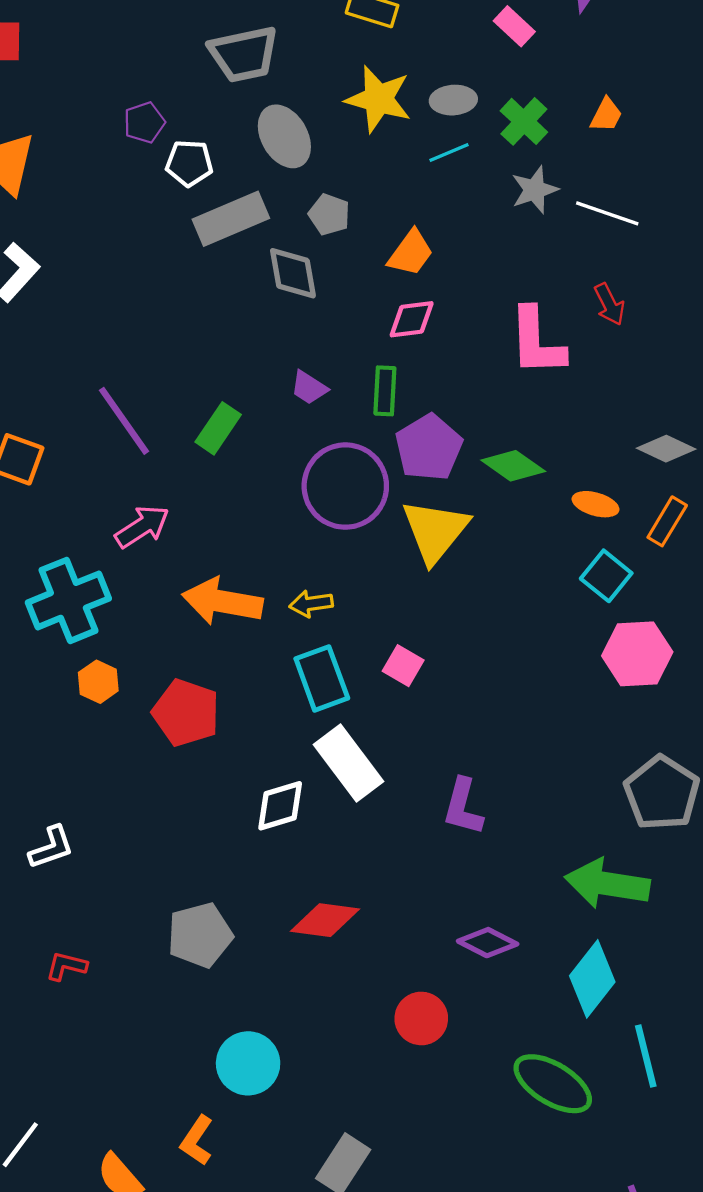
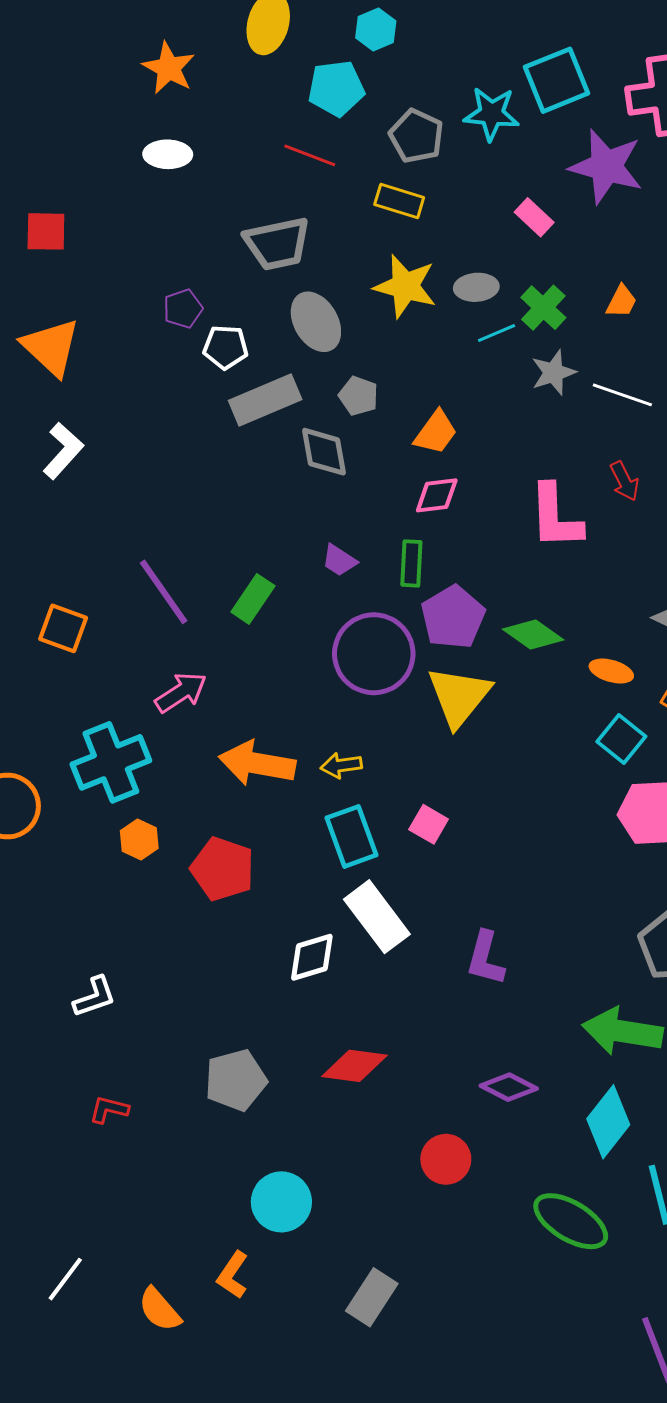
cyan line: (449, 152) -> (497, 333), moved

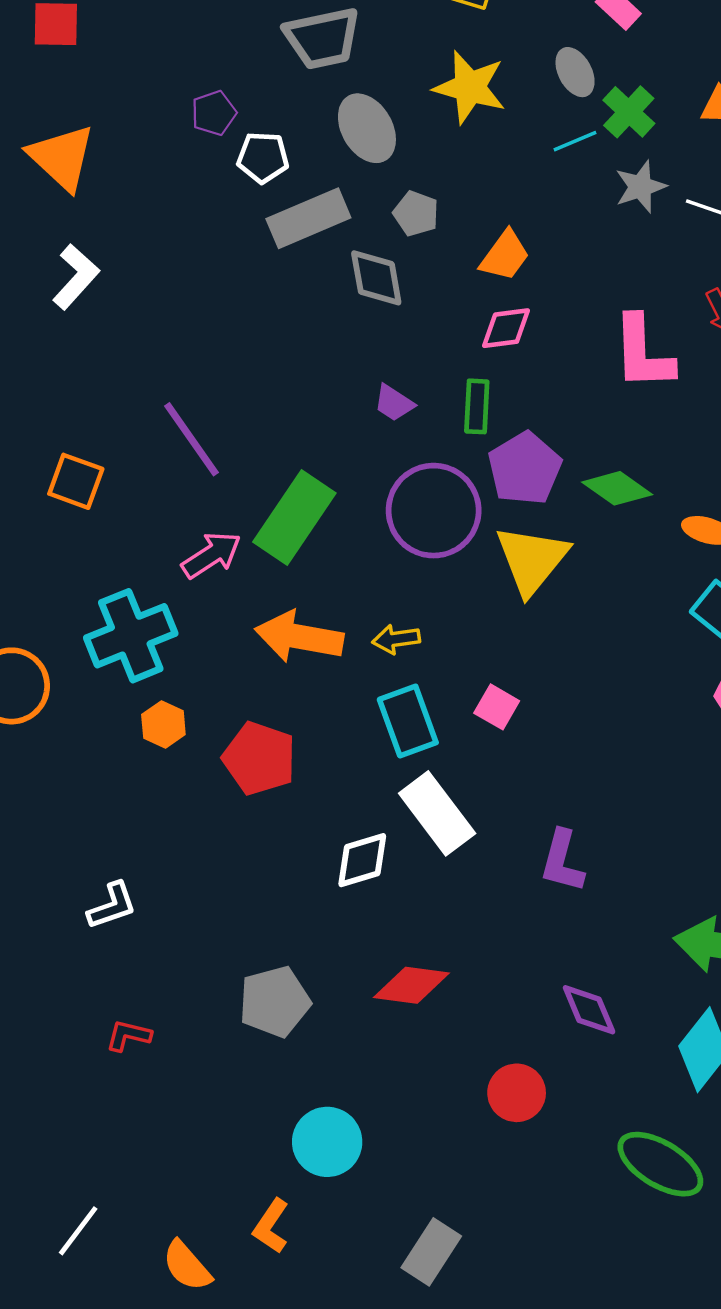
gray ellipse: (476, 287) -> (575, 72), moved, turned 66
green rectangle: (253, 599) -> (294, 518), moved, size x1.6
purple diamond: (509, 1087) -> (589, 1010), turned 40

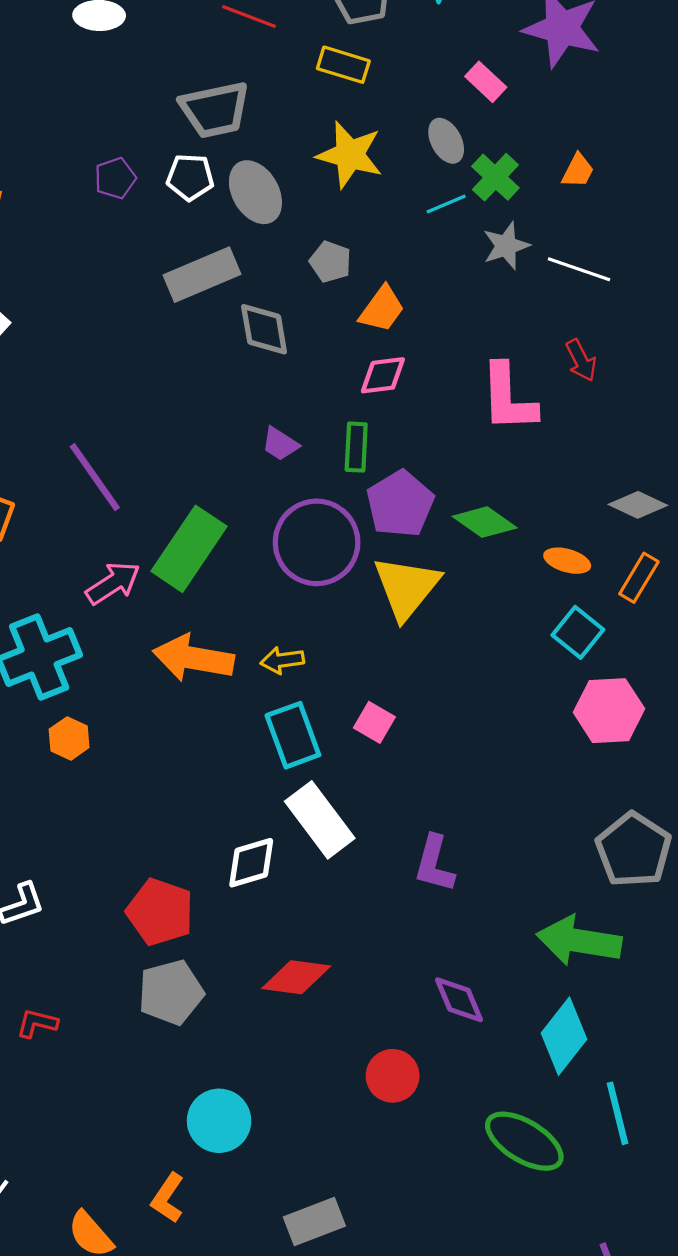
white pentagon: (263, 157) -> (190, 177), moved
gray pentagon: (416, 214) -> (330, 262), moved
red pentagon: (259, 758) -> (160, 912), moved
gray rectangle: (431, 1252) -> (314, 1221), turned 36

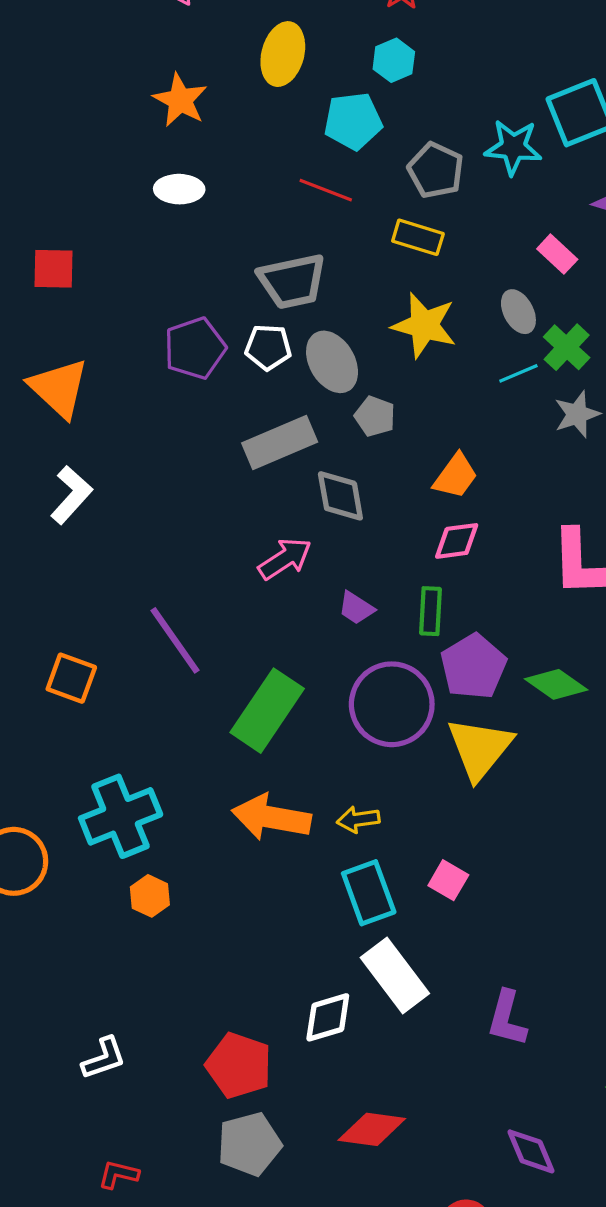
purple pentagon: (115, 178) -> (195, 348), size x1.5
gray pentagon: (330, 262) -> (375, 416), moved
pink arrow: (113, 583) -> (285, 559), moved

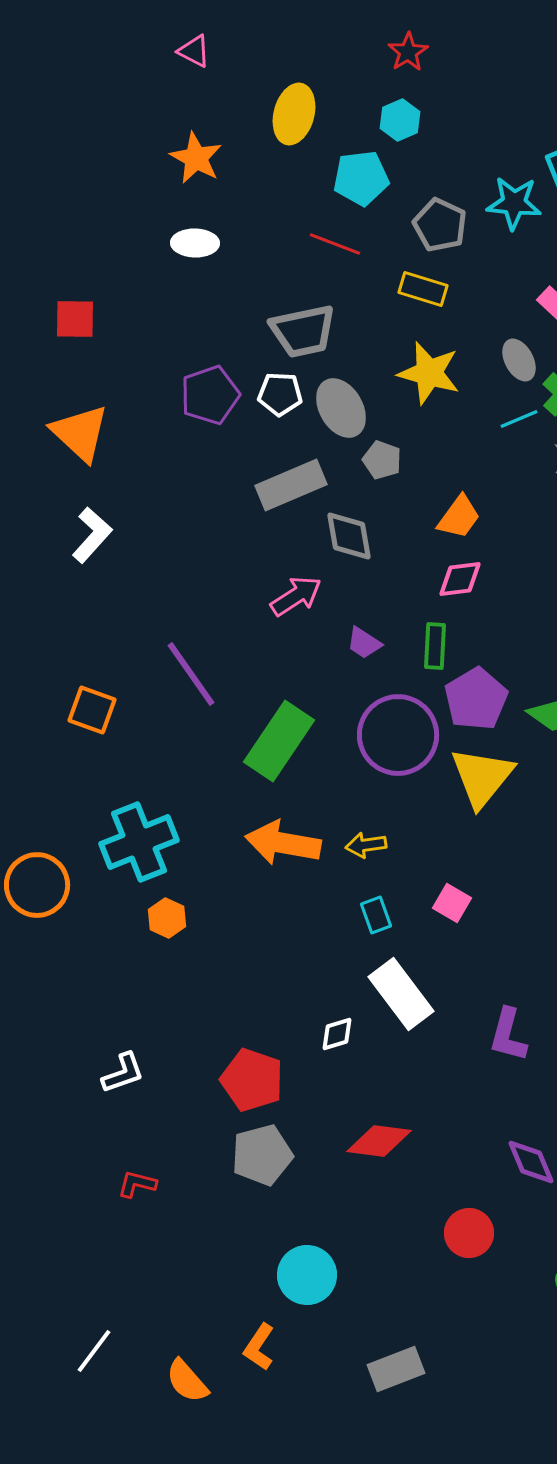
cyan rectangle: (369, 893) -> (376, 915), size x0.6
white diamond: (328, 1017) -> (337, 1034), size x0.7

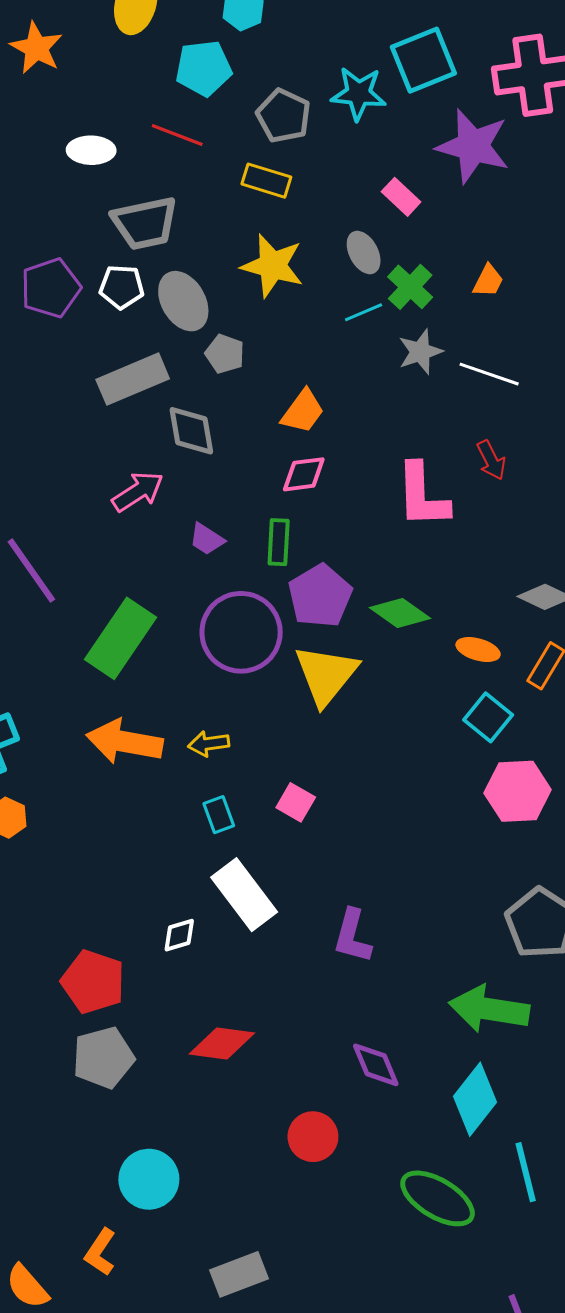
white ellipse: (195, 243) -> (91, 150), moved

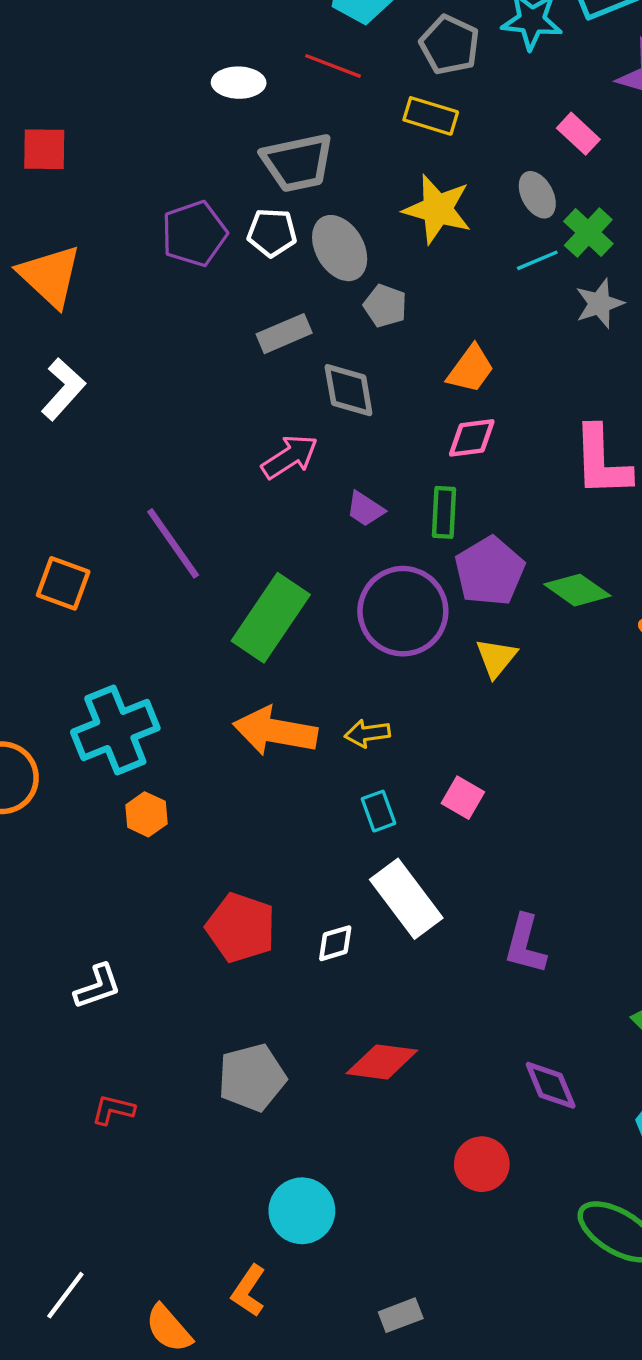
gray rectangle: (133, 379) -> (284, 334), size x0.7
yellow triangle: (326, 675) -> (496, 658), size x0.6
red pentagon: (93, 982) -> (241, 928), moved
gray rectangle: (239, 1274) -> (401, 1315), size x0.7

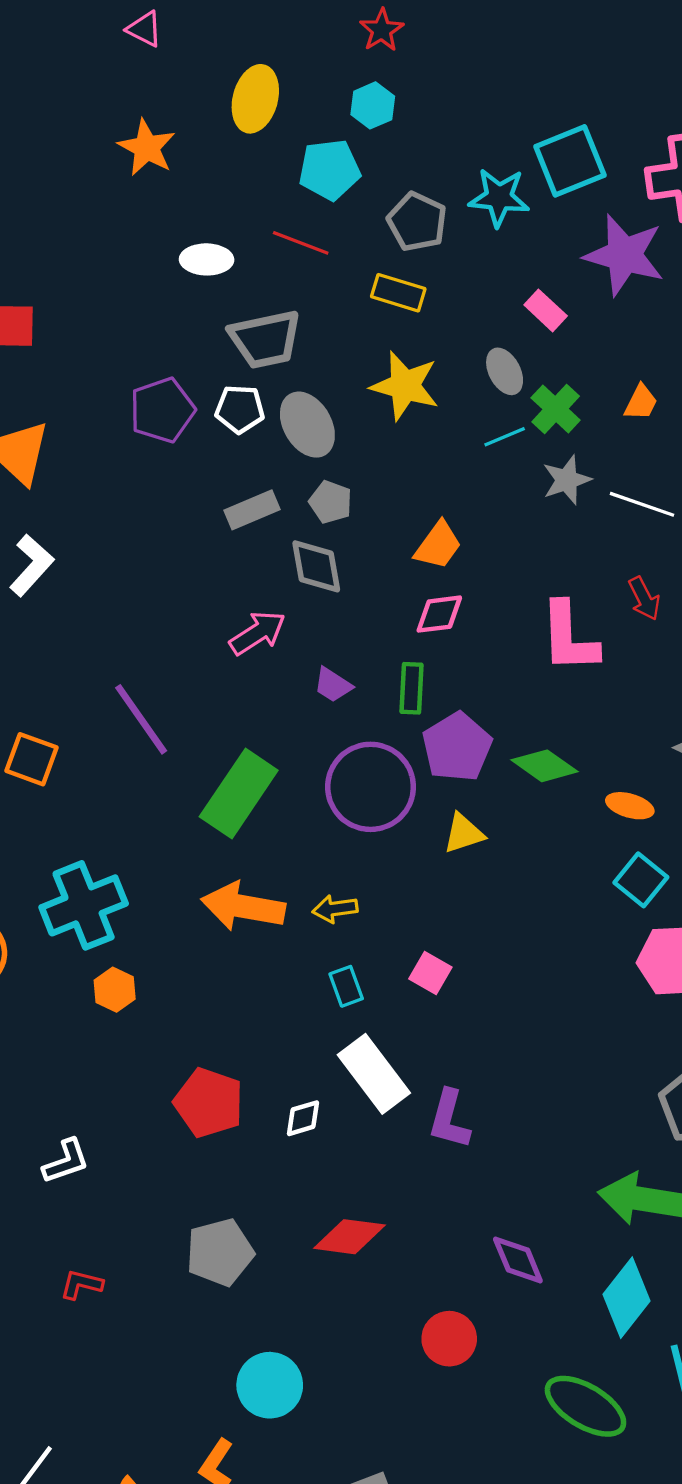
gray pentagon: (385, 306) -> (331, 502), moved
yellow triangle: (496, 658) -> (464, 833), turned 33
purple L-shape: (525, 944) -> (449, 1119), moved

